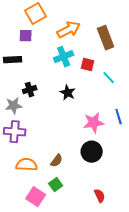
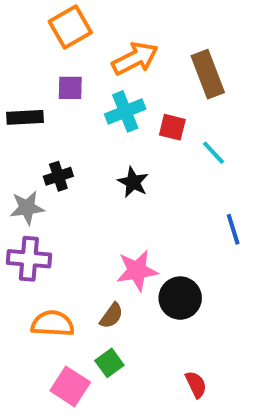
purple square: (26, 36) -> (70, 88), moved
pink star: (94, 123) -> (137, 271), moved

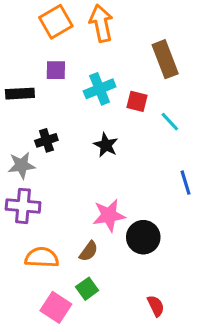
orange arrow: (135, 58) -> (101, 23), moved, turned -75

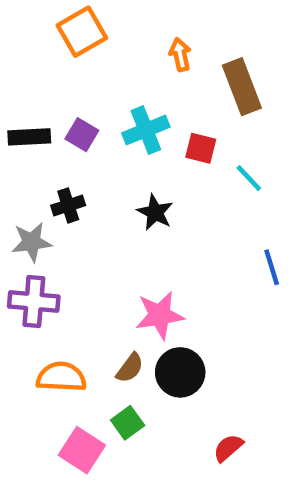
orange arrow: (101, 23) -> (180, 55), moved, size x0.6
purple square: (56, 70) -> (82, 135), moved, turned 30
black circle: (143, 237) -> (180, 372), moved
red semicircle: (156, 306) -> (228, 448), turned -105

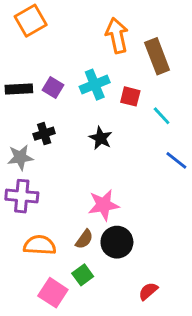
orange square: (82, 32) -> (31, 21), moved
orange arrow: (180, 55) -> (117, 35), size x1.6
blue line: (272, 267) -> (176, 160), moved, turned -35

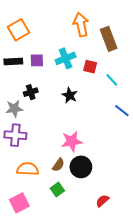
orange square: (31, 21) -> (18, 30), moved
purple square: (53, 88) -> (37, 60), turned -32
pink square: (53, 293) -> (19, 203), moved, turned 30

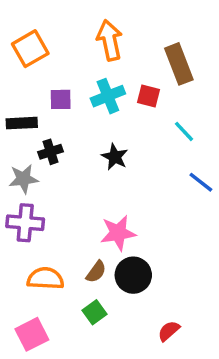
orange arrow: (81, 25) -> (110, 40), moved
black rectangle: (13, 61) -> (22, 123), moved
red square: (90, 67) -> (148, 96), moved

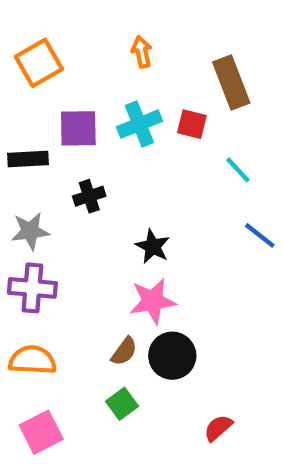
orange arrow: (110, 40) -> (142, 52), size x0.6
purple square: (61, 99) -> (78, 128), size x1.4
black cross: (50, 152) -> (89, 196), moved
black star: (115, 157) -> (153, 246), moved
orange semicircle: (45, 278) -> (32, 360), moved

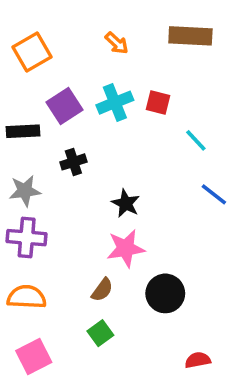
orange arrow: (142, 52) -> (117, 43), turned 145
brown rectangle: (231, 82) -> (190, 36), moved, turned -66
purple square: (78, 128) -> (64, 106), turned -32
black circle: (172, 356) -> (165, 293), moved
red semicircle: (218, 428) -> (198, 360), moved, turned 30

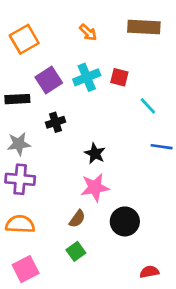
blue line: (214, 194) -> (162, 147), turned -30

